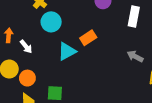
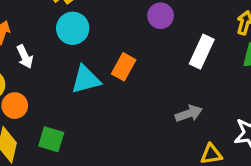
orange rectangle: (88, 38) -> (124, 67), turned -42
gray arrow: (135, 56) -> (189, 114), turned 119

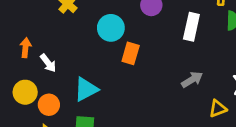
cyan circle: (73, 28) -> (111, 28), moved
cyan triangle: (86, 80) -> (86, 89), moved

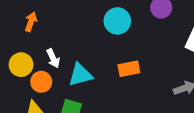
orange rectangle: (131, 53) -> (129, 69), moved, turned 50
white arrow: (48, 63) -> (53, 58), moved

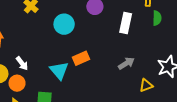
cyan triangle: (80, 75) -> (59, 71), moved, turned -42

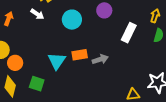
white arrow: (22, 63) -> (37, 14), moved, turned -32
gray arrow: (126, 63) -> (100, 59), moved

